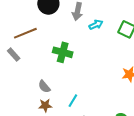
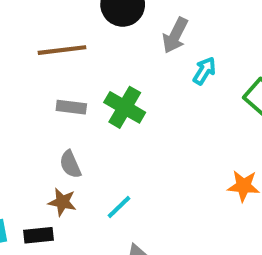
cyan arrow: (96, 25) -> (204, 71), turned -48
gray rectangle: (14, 55) -> (71, 107), moved, turned -56

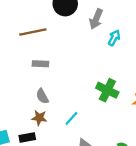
green cross: (125, 107) -> (107, 90), moved

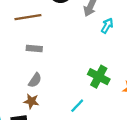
gray semicircle: (42, 96) -> (35, 80), turned -120
cyan line: (72, 118) -> (77, 106), moved

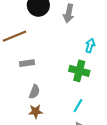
cyan arrow: (107, 26) -> (90, 46), moved
green cross: (99, 77) -> (79, 71), moved

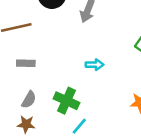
cyan arrow: (90, 46) -> (95, 65), moved, turned 64
green cross: (79, 71) -> (66, 101), moved

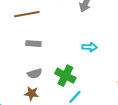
gray semicircle: (29, 100) -> (35, 74), turned 40

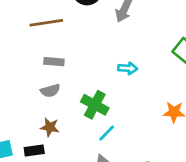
gray semicircle: (35, 74) -> (50, 91), moved

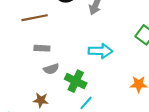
cyan arrow: (128, 68) -> (100, 51), size x1.5
gray semicircle: (50, 91) -> (51, 69), moved

